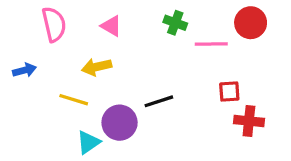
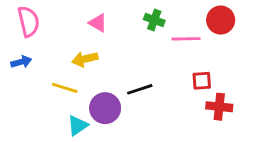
pink semicircle: (54, 24) -> (29, 21), moved

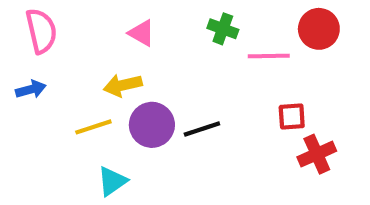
yellow line: (65, 88) -> (93, 127), turned -35
red cross: (219, 107) -> (317, 154), turned -30
purple circle: (105, 108) -> (152, 125), moved

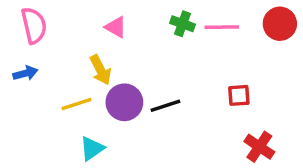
red circle: (319, 29) -> (280, 24), moved
pink line: (269, 56) -> (222, 27), moved
yellow arrow: (123, 85) -> (100, 70), turned -104
red cross: (317, 154) -> (259, 147), moved, turned -32

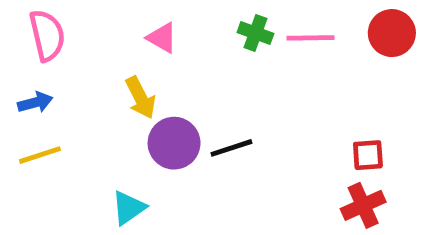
red square: (239, 95) -> (368, 155), moved
yellow line: (77, 104) -> (40, 155), moved
red cross: (259, 147) -> (363, 205), turned 32

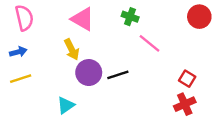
pink triangle: (162, 38) -> (83, 19), size x1.5
pink line: (310, 38) -> (149, 43), moved, turned 40
red square: (368, 155) -> (187, 79), turned 35

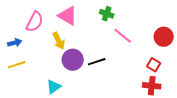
red circle: (199, 17) -> (164, 37), moved
pink semicircle: (24, 18) -> (35, 22), moved, turned 40
red cross: (185, 104) -> (152, 86), turned 30

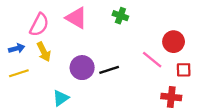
pink line: (123, 36) -> (152, 60), moved
red circle: (164, 37) -> (174, 42), moved
yellow arrow: (59, 41) -> (44, 52), moved
red square: (154, 65) -> (184, 70), moved, turned -32

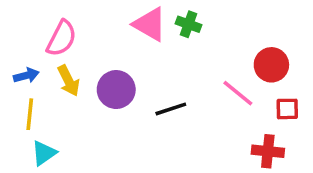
pink triangle: (76, 18) -> (150, 24), moved
purple circle: (82, 68) -> (116, 90), moved
yellow line: (19, 73) -> (30, 114), turned -66
cyan triangle: (61, 98) -> (44, 153), moved

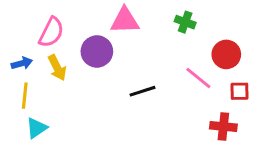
pink triangle: (150, 24) -> (125, 21), turned -32
green cross: (188, 24) -> (185, 22), moved
purple circle: (116, 90) -> (97, 51), moved

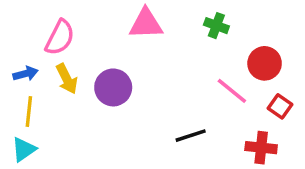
purple circle: (97, 51) -> (113, 87), moved
black line: (142, 91) -> (191, 136), moved
red square: (240, 91) -> (280, 106), turned 36
cyan triangle: (37, 128) -> (24, 149), moved

